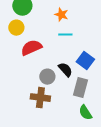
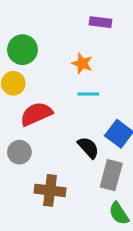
gray circle: (47, 77) -> (19, 152), moved

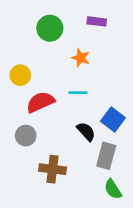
green circle: (22, 50) -> (50, 28), moved
cyan line: (88, 94) -> (78, 93), moved

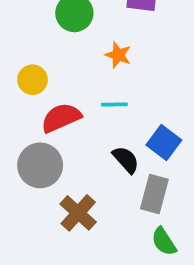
gray circle: (26, 136) -> (40, 165), size x1.5
brown cross: (53, 169) -> (78, 213), turned 35

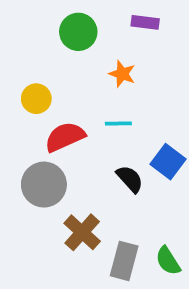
gray rectangle: (154, 194) -> (124, 261), moved

